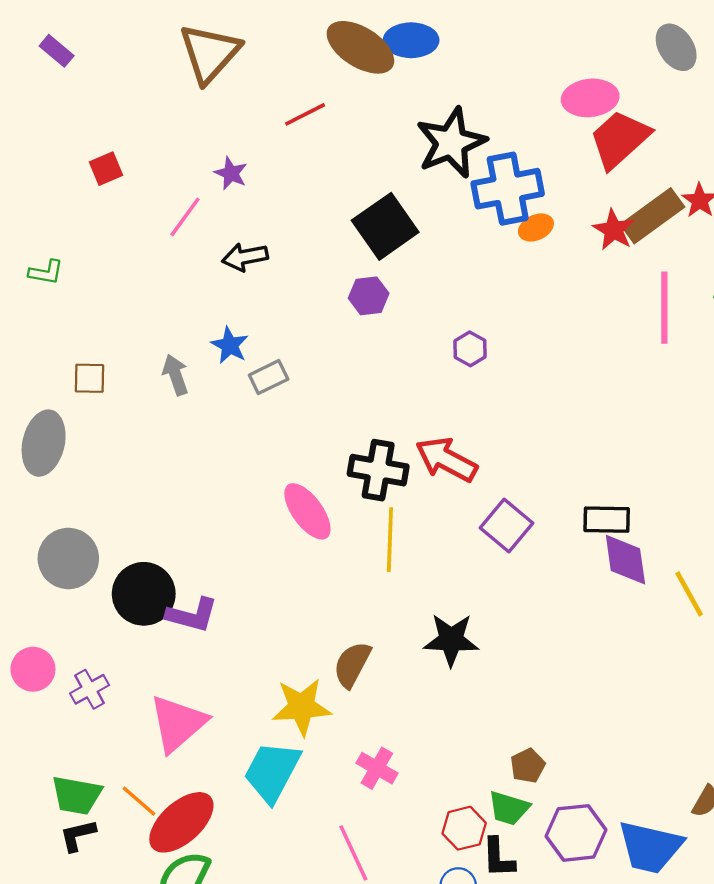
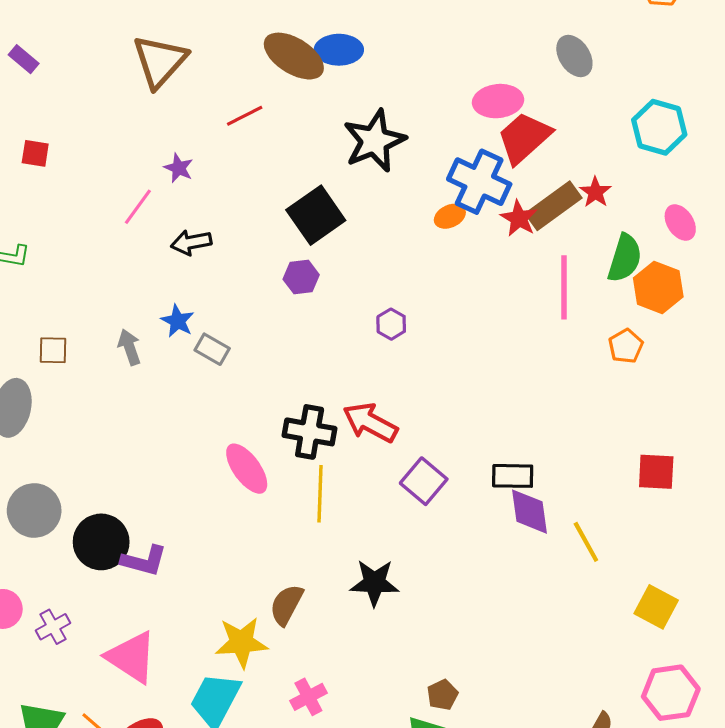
red square: (106, 169) -> (35, 153), moved, turned 32
blue cross: (508, 189) -> (479, 182), moved, turned 36
gray rectangle: (269, 377) -> (212, 349), turned 56
pink triangle: (178, 723) -> (131, 657), turned -46
pink cross: (377, 768) -> (308, 697), turned 32

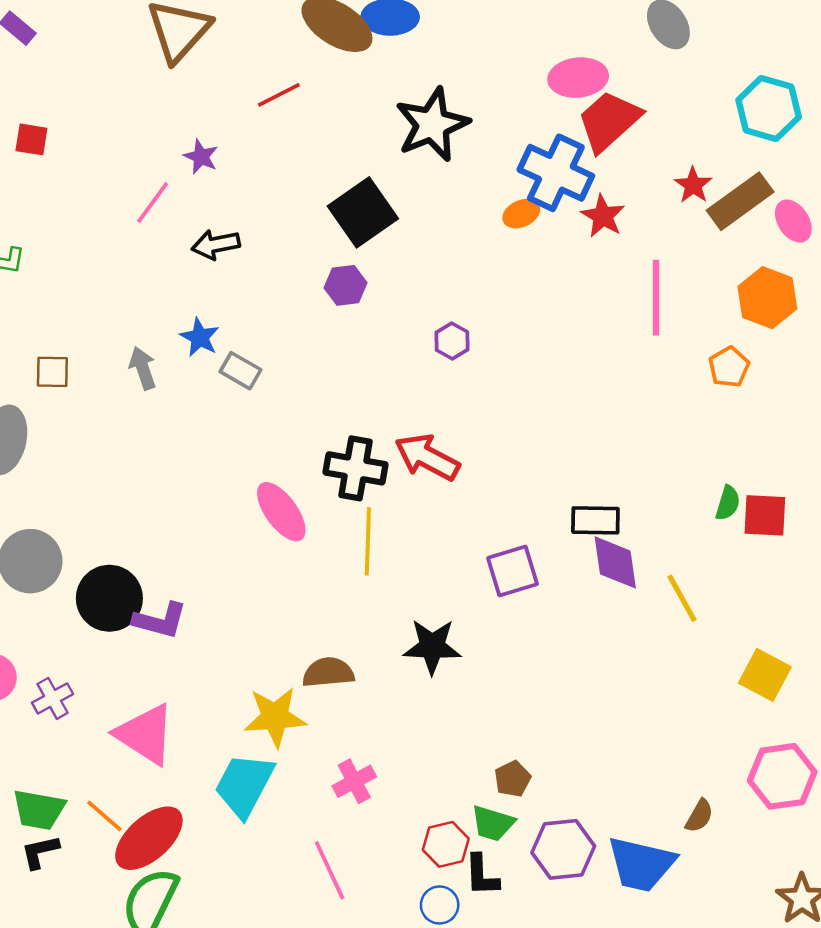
brown rectangle: (554, 206) -> (740, 201), moved
green semicircle: (625, 258) -> (728, 503), moved, size x0.6
purple square: (424, 481) -> (513, 571), moved, turned 33
brown semicircle: (286, 605) -> (328, 672), turned 57

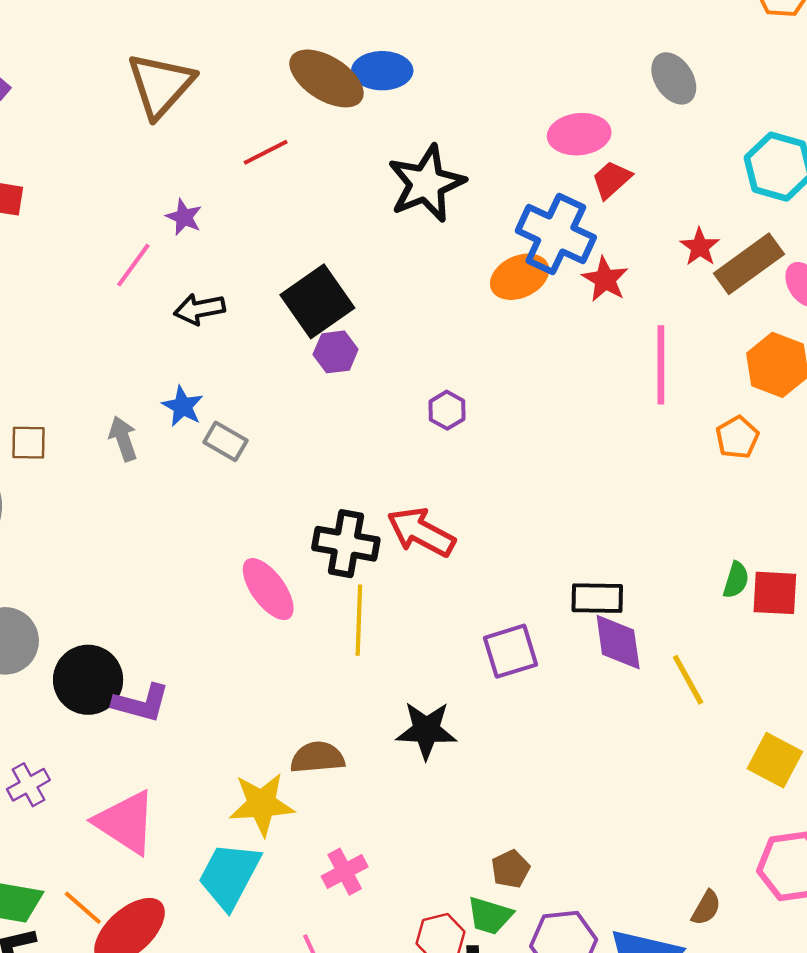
red trapezoid: (609, 121) -> (612, 180), size x0.6
black square: (363, 212) -> (317, 301), moved
orange ellipse: (521, 214) -> (520, 277), size x1.5

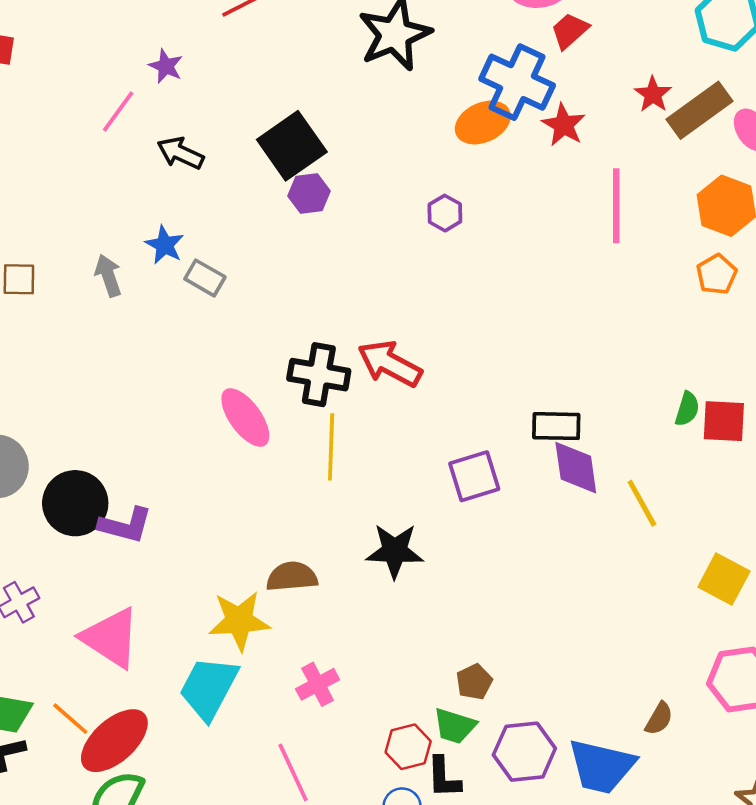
black arrow: (199, 309) -> (180, 153), turned 36
purple hexagon: (447, 410) -> (445, 213), moved
orange pentagon: (737, 437) -> (717, 274), moved

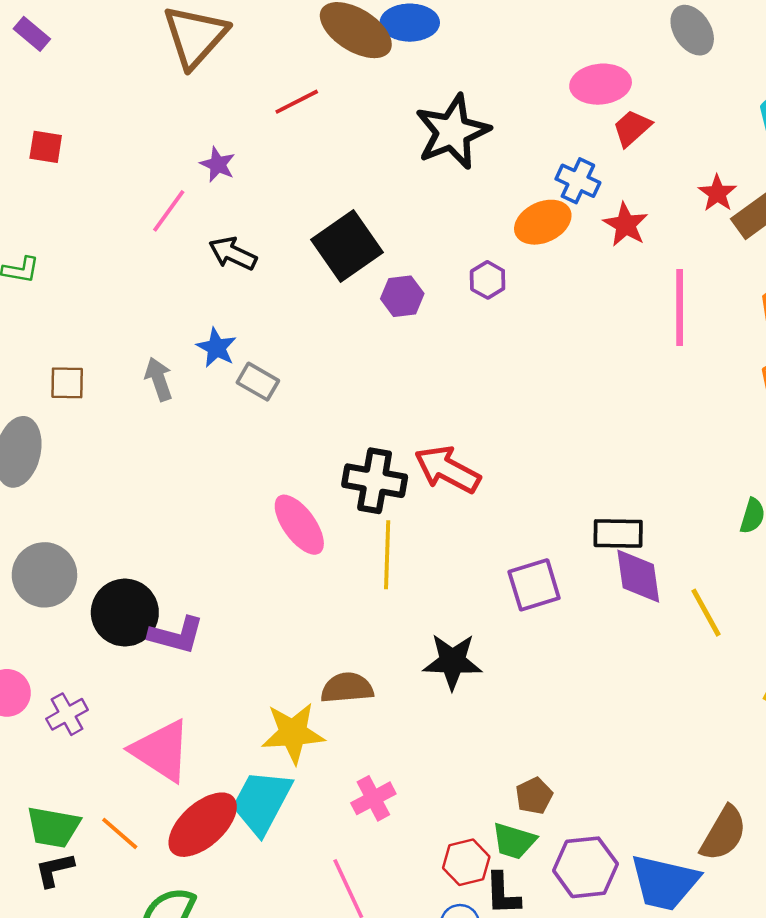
blue cross: (517, 82) -> (578, 181), size x0.6
purple hexagon: (309, 194) -> (402, 296), moved
purple hexagon: (445, 213) -> (488, 280), moved
brown semicircle: (659, 719) -> (724, 833), size x1.6
red ellipse: (114, 741) -> (203, 825), moved

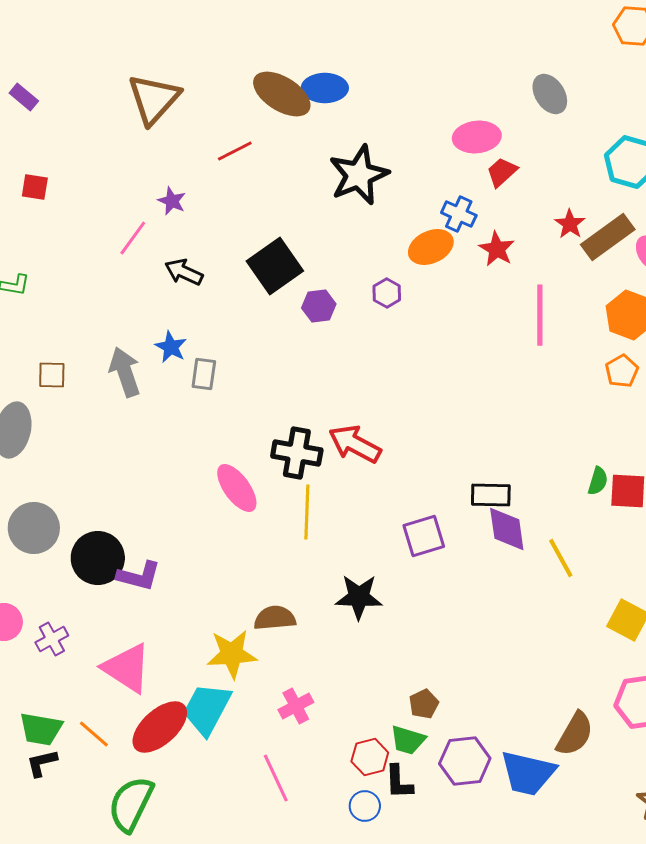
gray arrow: (159, 379) -> (125, 372), size x1.4
gray rectangle: (258, 382) -> (204, 374), turned 68

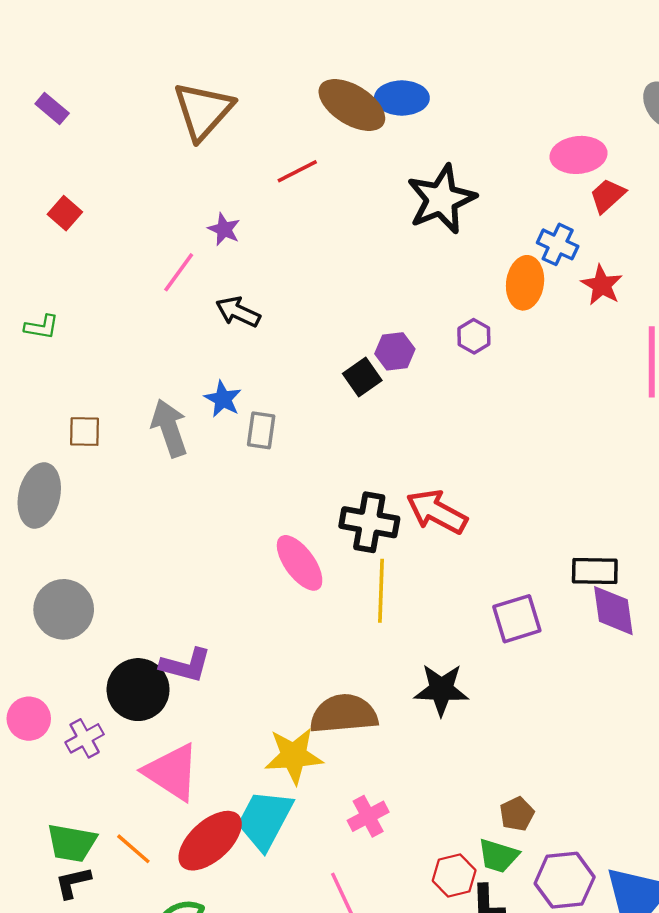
red square: (35, 187) -> (65, 213), turned 32
orange ellipse: (431, 247) -> (525, 283), turned -57
black square: (275, 266) -> (362, 377), moved, size x0.6
black circle: (98, 558) -> (138, 690), moved
brown semicircle: (275, 618) -> (344, 714), size x1.4

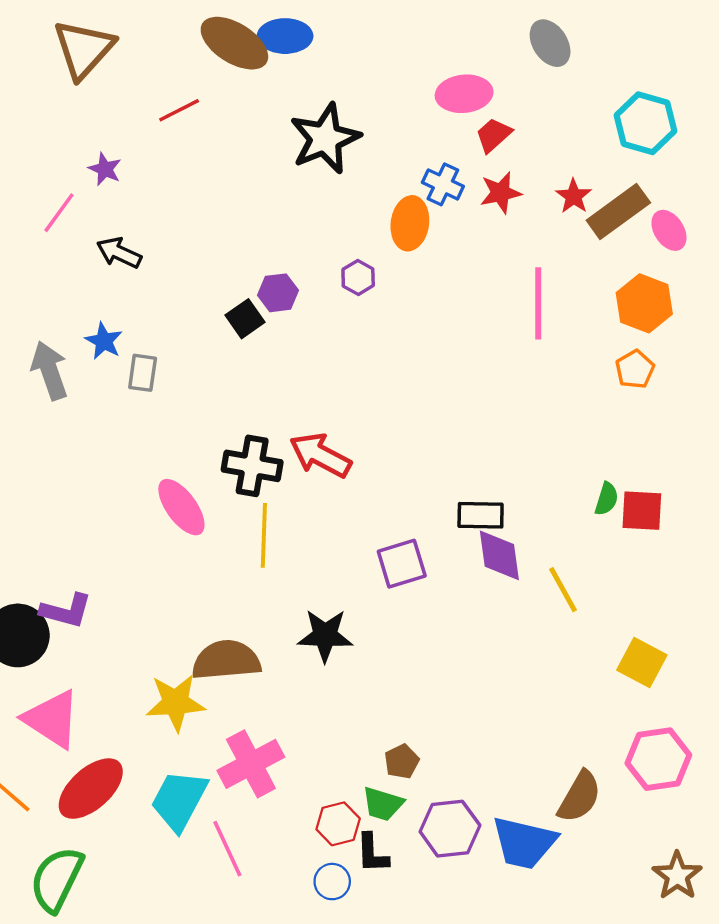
red star: (602, 285) -> (501, 193), moved, turned 30
pink cross: (368, 816) -> (251, 764), size x1.6
cyan trapezoid: (265, 820) -> (179, 800), moved

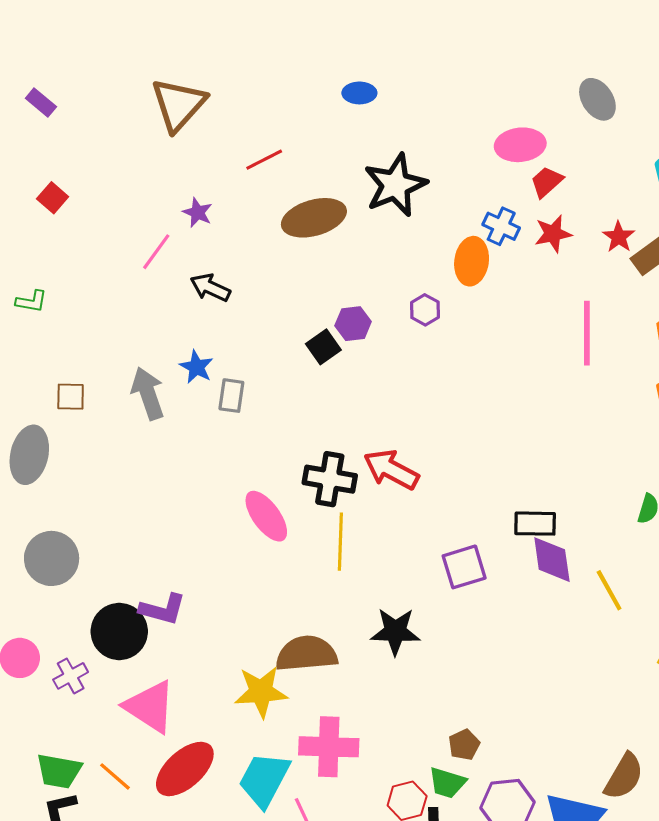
blue ellipse: (285, 36) -> (359, 93), size x0.7
brown ellipse: (234, 43) -> (314, 218), moved, turned -48
pink cross: (251, 764) -> (329, 747), turned 30

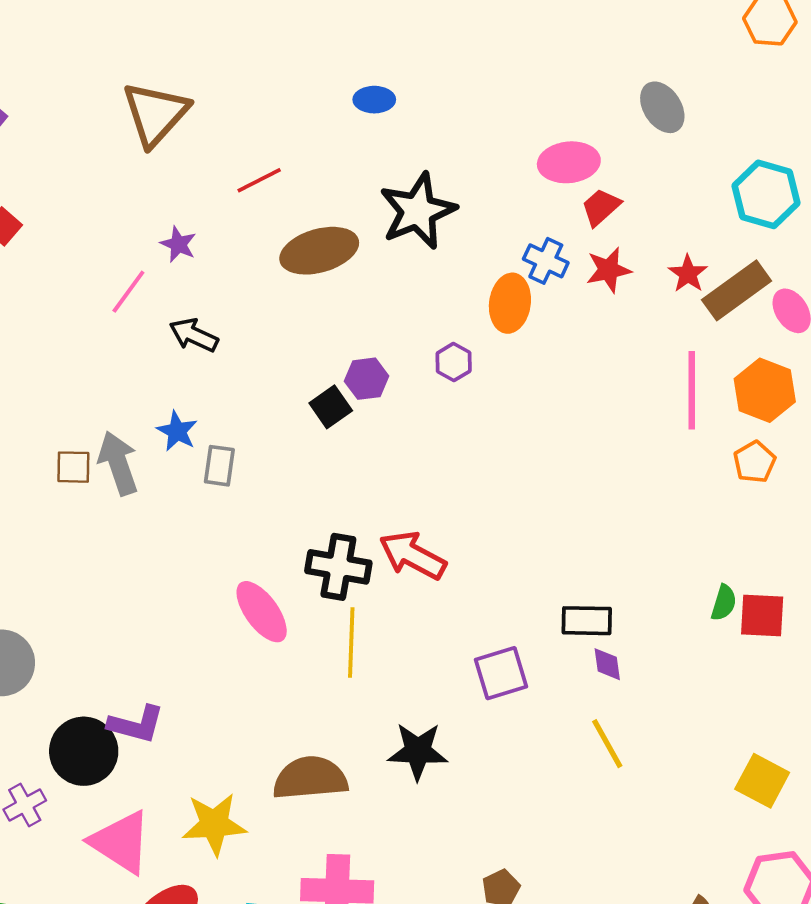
pink line: (587, 333) -> (692, 390), moved
brown square: (71, 397) -> (73, 467), moved
purple diamond: (552, 560) -> (607, 664), size x0.6
yellow line: (609, 590) -> (607, 744), moved
yellow star: (261, 692) -> (214, 824), moved

